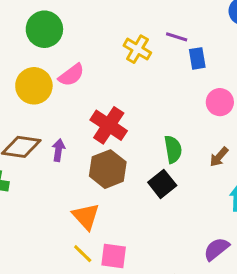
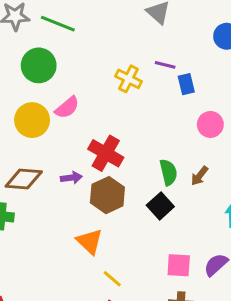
purple arrow: (58, 150) -> (71, 178), moved, turned 78
brown arrow: (219, 157) -> (199, 176), moved
yellow line: (83, 254) -> (112, 279), moved
pink square: (114, 256) -> (179, 265), moved

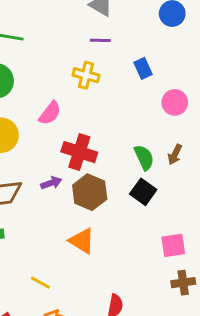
purple line: (165, 65) -> (100, 40), moved
pink semicircle: (67, 108) -> (50, 113), moved
yellow line: (112, 279) -> (40, 283), moved

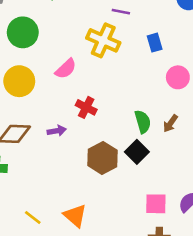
yellow cross: (86, 75) -> (103, 40), size x1.4
red cross: (79, 152) -> (86, 107), size x0.7
brown hexagon: (90, 192) -> (102, 158), moved
orange triangle: (82, 241) -> (75, 216), moved

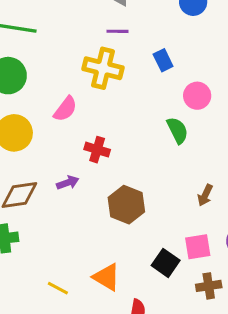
green semicircle: (143, 122) -> (177, 130), moved
brown arrow: (170, 123) -> (205, 195), moved
black square: (137, 152) -> (166, 263), moved

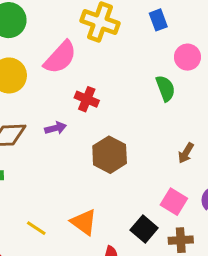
pink semicircle: (65, 109) -> (60, 57), size x1.4
pink square: (198, 247) -> (174, 202), turned 35
black square: (166, 263) -> (144, 229), moved

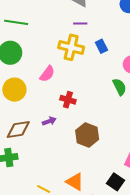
blue rectangle: (158, 20) -> (101, 46), moved
pink semicircle: (60, 57) -> (47, 74), size x0.7

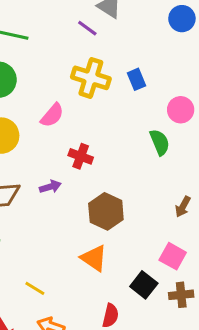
purple line: (80, 24) -> (87, 28), moved, turned 32
orange triangle: (75, 182) -> (94, 258), moved

